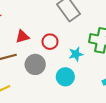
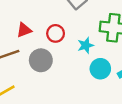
cyan circle: (65, 77) -> (100, 69), moved

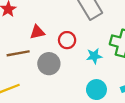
cyan circle: (100, 69) -> (96, 90), moved

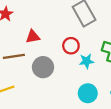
red circle: (67, 40) -> (71, 46), moved

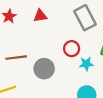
red triangle: (33, 37) -> (40, 16), moved

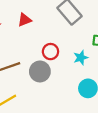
red circle: (72, 49) -> (50, 52), moved

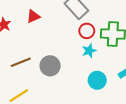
red circle: (50, 52) -> (87, 31), moved

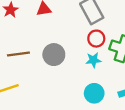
gray circle: (50, 66) -> (54, 55), moved

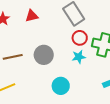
cyan circle: (94, 93) -> (61, 86), moved

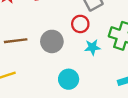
red circle: (80, 38) -> (80, 24), moved

